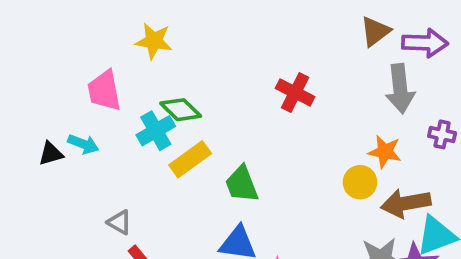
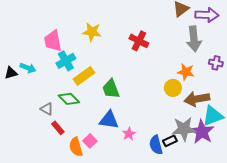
yellow star: (154, 41) -> (92, 32), moved
pink trapezoid: (104, 91) -> (53, 41), moved
green diamond: (181, 110) -> (69, 99), moved

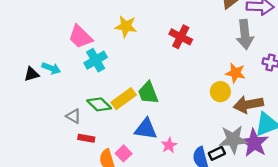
pink trapezoid: (53, 41) -> (80, 37), turned -35
yellow rectangle: (84, 76) -> (124, 99), moved
red rectangle: (58, 128) -> (86, 138), turned -40

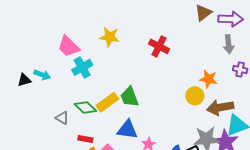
gray arrow: (245, 34) -> (229, 44), moved, size x0.7
red rectangle: (86, 138) -> (85, 139), moved

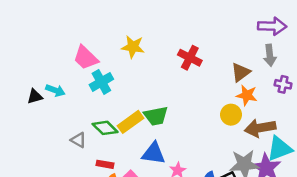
brown triangle: (203, 13) -> (241, 72), moved
green trapezoid: (130, 97) -> (156, 116), turned -80

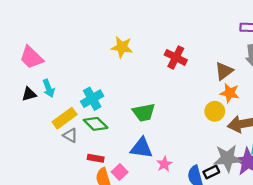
pink trapezoid: (86, 58) -> (31, 57), moved
cyan cross: (101, 82) -> (92, 99), moved
cyan arrow: (55, 90) -> (49, 88), turned 48
yellow rectangle: (130, 122) -> (65, 118), moved

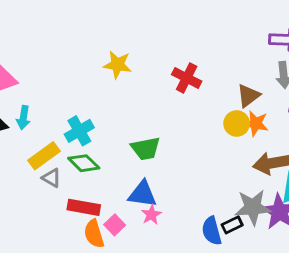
cyan arrow: (49, 88) -> (23, 118), turned 30
yellow circle: (215, 111) -> (237, 124), moved
red rectangle: (96, 158) -> (84, 207), size x1.5
pink star: (164, 164) -> (151, 215), moved

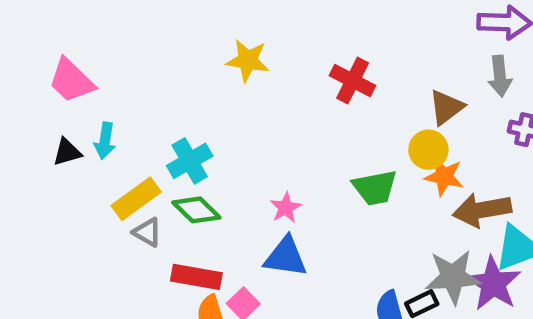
orange star: (256, 124) -> (444, 176), moved
green trapezoid: (145, 148) -> (375, 188), moved
pink star: (151, 215) -> (286, 208), moved

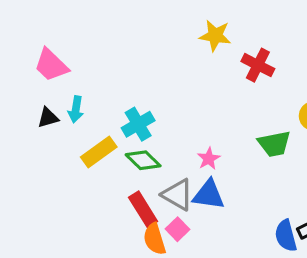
yellow star: (248, 60) -> (215, 36), moved
gray triangle: (147, 232) -> (178, 195), moved, size x1.5
red rectangle: (196, 277) -> (143, 209), turned 48

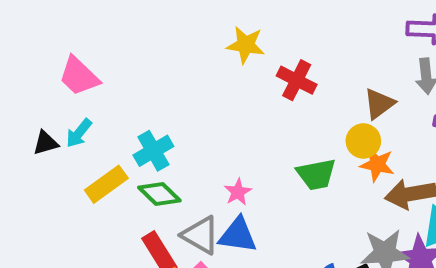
pink trapezoid: (51, 65) -> (79, 76), moved
cyan arrow: (76, 109) -> (79, 133), turned 30

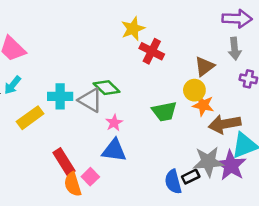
yellow star: (246, 45) -> (133, 29), moved, turned -30
cyan cross: (153, 151) -> (60, 96), turned 30
green diamond: (159, 194) -> (107, 88), moved
gray triangle: (201, 235) -> (90, 100), moved

